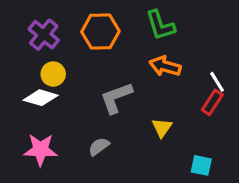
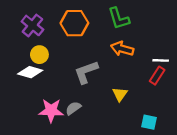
white line: (217, 82) -> (161, 60), turned -56
pink star: (41, 150) -> (51, 111), moved

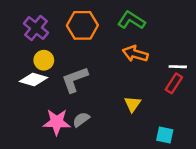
green L-shape: (119, 18) -> (131, 20), turned 140
gray L-shape: (86, 72) -> (75, 80), moved

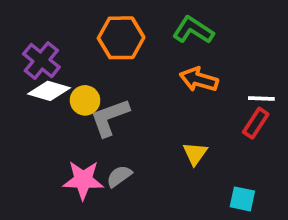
purple cross: (36, 28) -> (41, 61), moved
yellow circle: (44, 60) -> (85, 100), moved
white diamond: (33, 80) -> (49, 91), moved

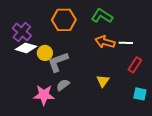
white line: (261, 98) -> (126, 43), moved
gray semicircle: (119, 176) -> (63, 85), moved
cyan square: (242, 199) -> (140, 94), moved

